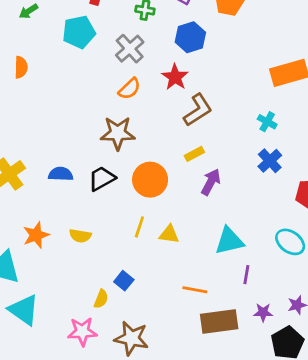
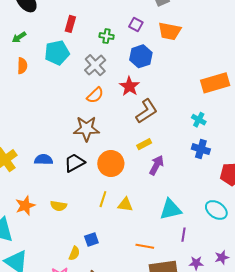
orange semicircle: (21, 67) -> (22, 66), moved
blue cross: (270, 161) -> (201, 149), turned -30
blue square: (124, 281) -> (91, 240), turned 32

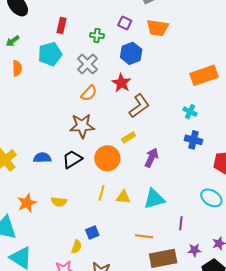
yellow rectangle: (144, 144) -> (129, 137), moved
cyan triangle: (171, 209) -> (154, 199), moved

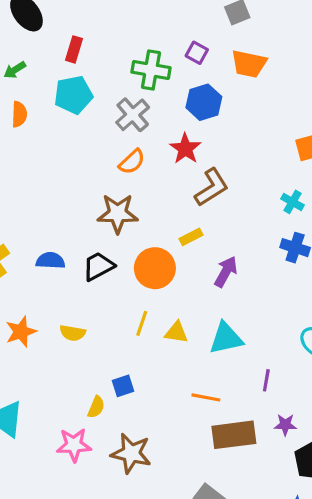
red rectangle: (61, 26) -> (74, 49), moved
green cross: (97, 36) -> (151, 70), size x1.6

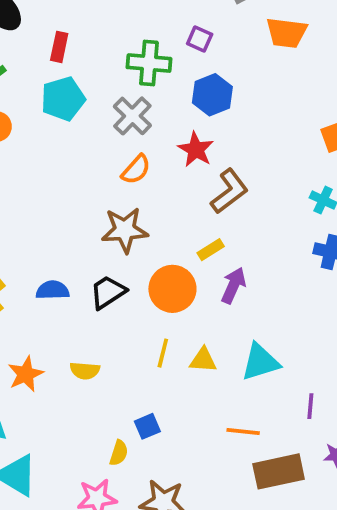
orange trapezoid: (249, 64) -> (287, 33), moved
purple arrow: (226, 272) -> (233, 285), moved

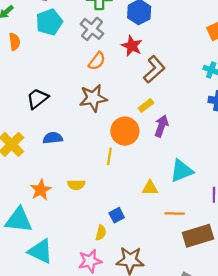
black trapezoid: (108, 292) -> (37, 99), moved
yellow line: (163, 353) -> (109, 156), moved
yellow triangle: (203, 360) -> (150, 188), moved

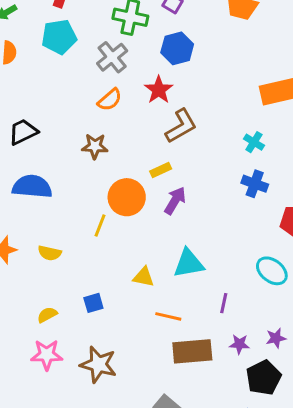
brown star: (93, 98) -> (95, 146), size x0.7
blue semicircle: (53, 138) -> (32, 187), size x1.5
yellow semicircle: (101, 233) -> (47, 315), moved, turned -144

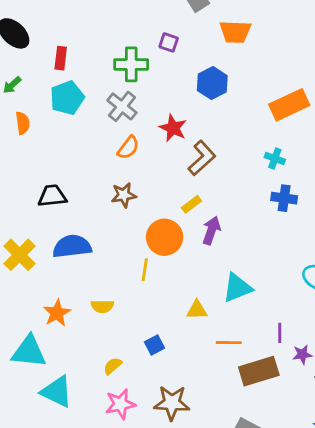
blue hexagon: (177, 48) -> (212, 83), moved
black trapezoid: (23, 132) -> (52, 196), turned 32
purple line: (224, 303) -> (280, 333), moved

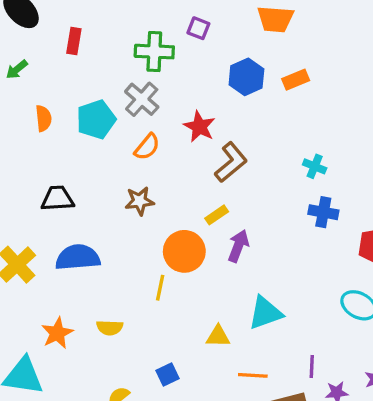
cyan pentagon: (67, 98) -> (96, 119), moved
orange rectangle: (289, 105) -> (296, 80), moved, size x0.6
orange semicircle: (23, 123) -> (43, 118), moved

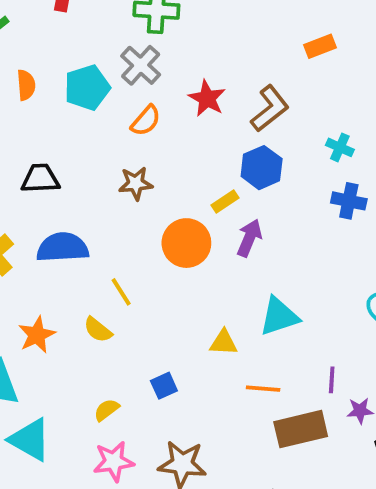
blue hexagon: (246, 77) -> (262, 168), moved
brown L-shape: (231, 162) -> (270, 109), moved
yellow line: (160, 288) -> (121, 292), moved, turned -45
yellow semicircle: (110, 328) -> (98, 330), turned 35

